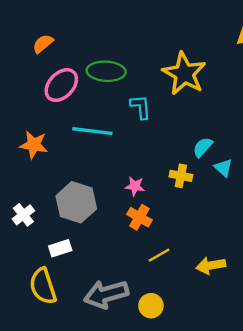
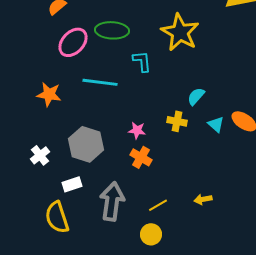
cyan triangle: (223, 168) -> (216, 124), moved
yellow line: (159, 255) -> (158, 205), moved
yellow arrow: (211, 265) -> (203, 199), size x0.7
gray arrow: (106, 294) -> (112, 201), moved, turned 114

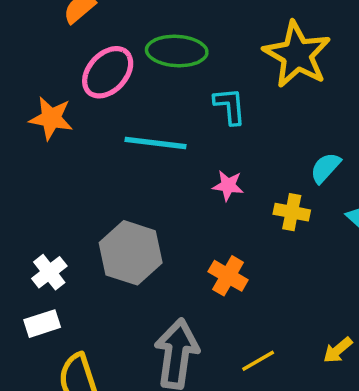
orange star: (49, 94) -> (51, 118), moved
pink star: (137, 130) -> (228, 186), moved
white rectangle: (72, 184) -> (42, 324), moved
yellow arrow: (203, 199) -> (338, 350), turned -30

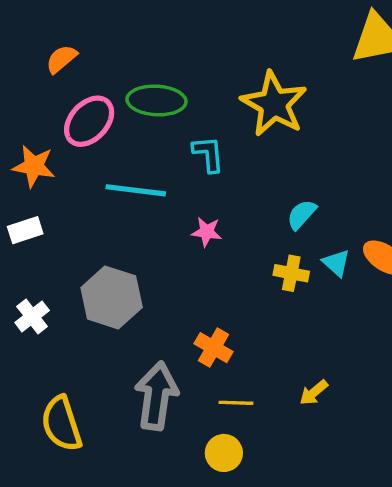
yellow cross: (292, 212) -> (291, 273), moved
orange cross: (228, 276) -> (214, 348), moved
white rectangle: (42, 324) -> (25, 230), moved
yellow line: (258, 361) -> (236, 403), turned 32

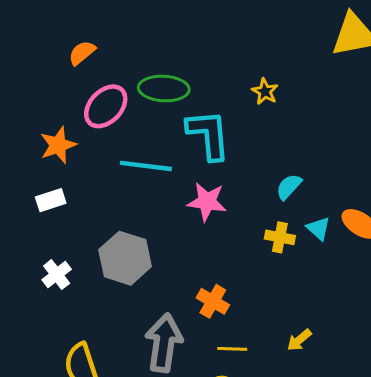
yellow star: (274, 104) -> (265, 91), size x0.5
cyan L-shape: (208, 154) -> (208, 135), size x1.6
orange star: (34, 166) -> (58, 145), turned -30
pink star: (207, 232) -> (207, 202), size x1.5

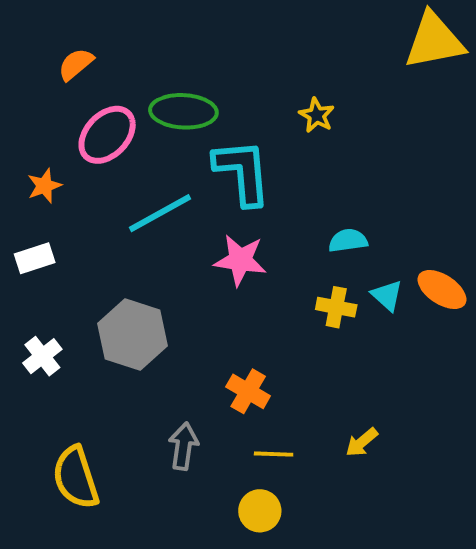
orange star: (58, 145) -> (44, 186), size x0.7
cyan line: (146, 166) -> (160, 213), turned -36
cyan semicircle: (289, 187) -> (348, 241), turned 40
gray arrow: (164, 343) -> (183, 446), size x0.6

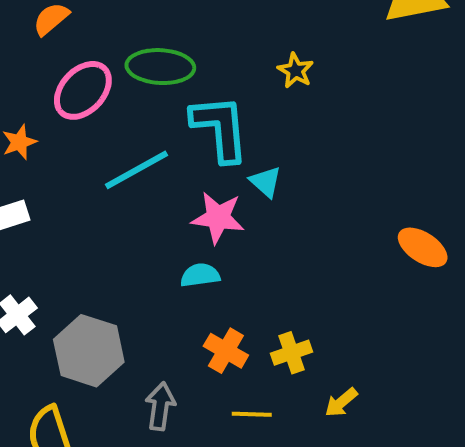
cyan semicircle: (348, 241) -> (200, 275), moved
cyan triangle: (387, 295) -> (266, 182), moved
yellow cross: (336, 307) -> (291, 353), moved, turned -30
gray hexagon: (133, 335) -> (89, 351), moved

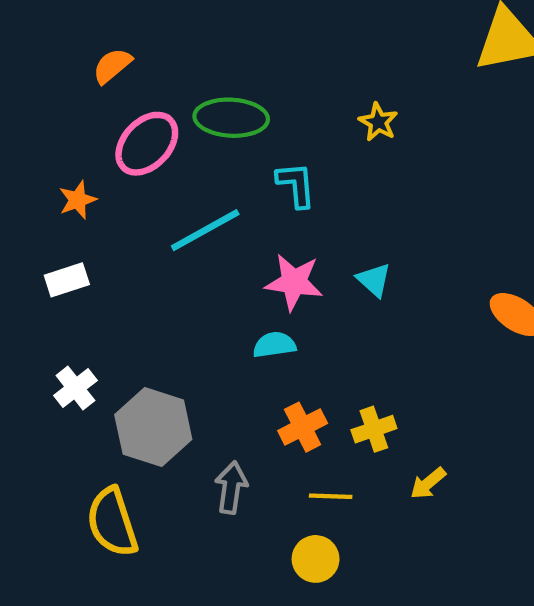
cyan L-shape: (220, 128) -> (296, 185), size x0.6
cyan triangle: (266, 182) -> (374, 280), moved
orange cross: (226, 351) -> (303, 427), turned 33

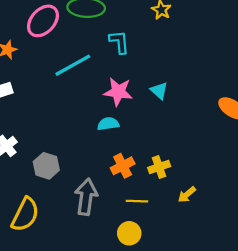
gray hexagon: (153, 427) -> (46, 166), size x0.7
gray arrow: (231, 488) -> (86, 197), size x1.4
yellow semicircle: (112, 522) -> (25, 214), turned -136

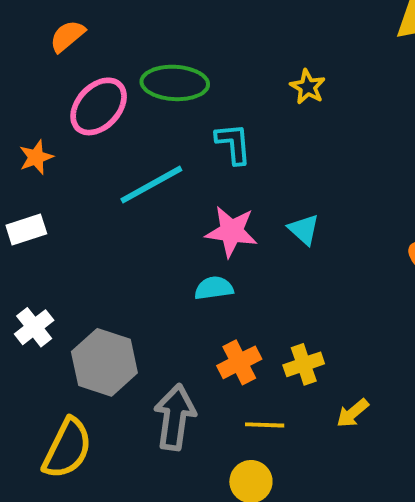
gray hexagon: (46, 166) -> (104, 362), size x1.4

